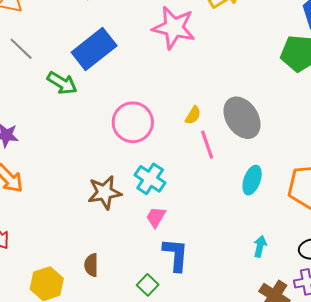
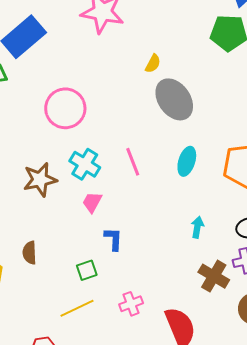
yellow semicircle: (193, 115) -> (153, 64), moved
pink line: (207, 145) -> (133, 162), moved
blue L-shape: (176, 255) -> (113, 239), size x0.7
green square: (148, 285) -> (87, 270), turned 30

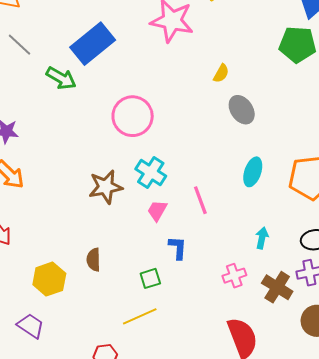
gray ellipse: (174, 99) -> (242, 110), size x0.7
pink line: (133, 162) -> (200, 200), moved
pink cross: (131, 304) -> (234, 276), moved

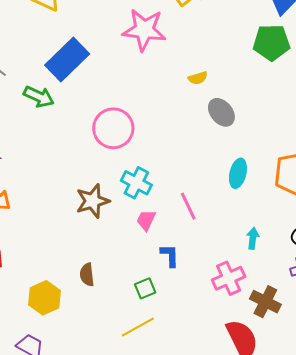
yellow semicircle: (221, 73) -> (198, 78), turned 48
pink cross: (234, 276) -> (229, 278), size x1.4
brown cross: (277, 287) -> (265, 302), moved

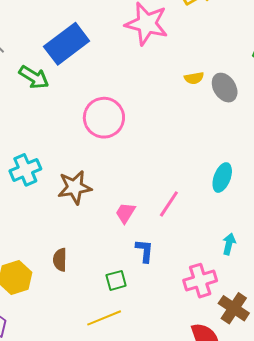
gray ellipse: (221, 112) -> (225, 88), moved
cyan cross: (136, 183) -> (25, 170), moved, turned 32
pink line: (188, 206) -> (169, 204), turned 52

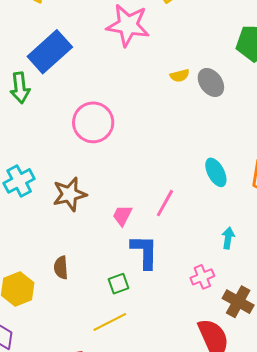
green arrow: (34, 77) -> (20, 88), turned 56
cyan ellipse: (222, 178) -> (216, 172), turned -44
blue L-shape: (145, 251) -> (144, 252), size x1.5
pink cross: (200, 281) -> (202, 277), size x0.7

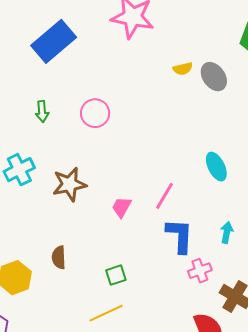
green arrow: (20, 88) -> (42, 111), moved, size x0.7
pink circle: (93, 122) -> (95, 113), size x0.7
blue L-shape: (144, 252) -> (180, 236), moved

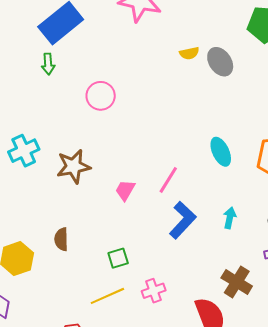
green arrow: (42, 111) -> (48, 64), moved
blue L-shape: (180, 236) -> (183, 220), turned 39
pink cross: (200, 271) -> (154, 291), moved

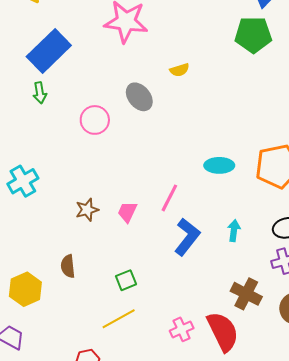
gray ellipse: (220, 62) -> (139, 97), moved
cyan ellipse: (221, 152) -> (219, 165), turned -60
brown star: (73, 166) -> (87, 210), moved, size x0.7
pink cross: (154, 291) -> (182, 329), moved

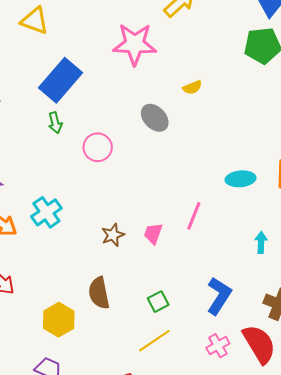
pink circle: (95, 120) -> (98, 147), moved
blue L-shape: (187, 237) -> (219, 296), moved
brown semicircle: (68, 266) -> (99, 293), size x1.4

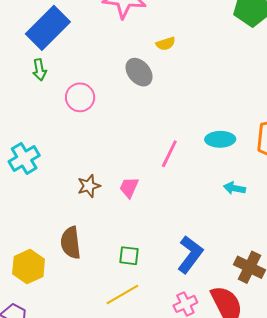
yellow semicircle: (192, 87) -> (166, 44), moved
pink line: (194, 216) -> (169, 154), moved
cyan arrow: (261, 242) -> (235, 188), moved, turned -85
green square: (158, 302) -> (129, 256), turned 30

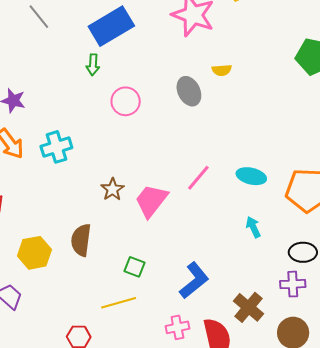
brown star: (89, 186) -> (112, 189), turned -30
pink trapezoid: (129, 187) -> (151, 201), size x1.6
cyan arrow: (235, 188) -> (253, 227), turned 40

